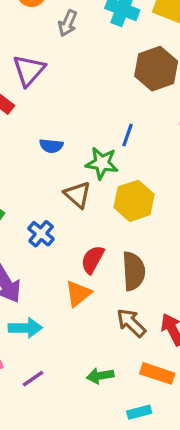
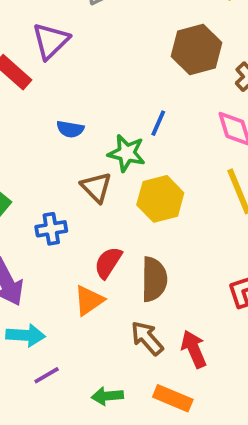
blue cross: (41, 234) -> (51, 229), turned 36
purple line: (33, 379) -> (47, 375), moved

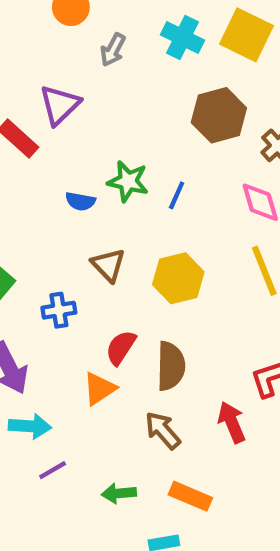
green star: (127, 153) -> (128, 181), moved
red arrow: (194, 349) -> (232, 422), moved

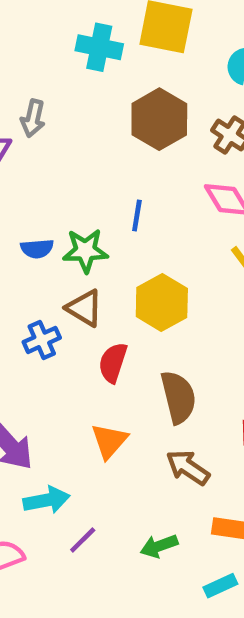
gray arrow: (113, 50) -> (33, 118), moved
green star: (128, 181) -> (85, 251), moved
blue cross: (59, 310) -> (42, 340), moved
red semicircle: (121, 348) -> (113, 363), moved

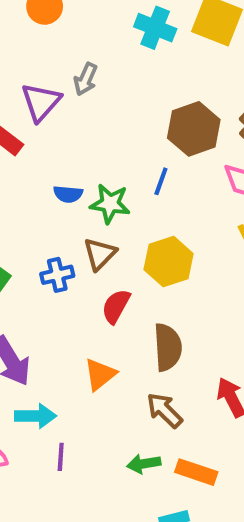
brown hexagon: (159, 119) -> (194, 129), moved
brown triangle: (84, 308) -> (100, 254), turned 33
purple line: (83, 540) -> (61, 457), turned -52
green arrow: (159, 546) -> (144, 464), moved

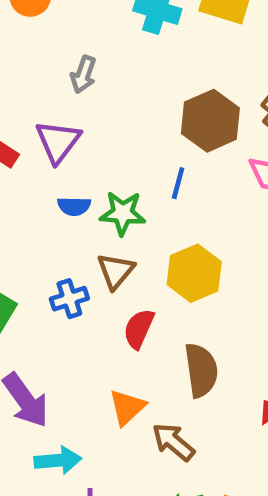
purple triangle: (41, 102) -> (58, 142), moved
brown arrow: (165, 410) -> (173, 442), moved

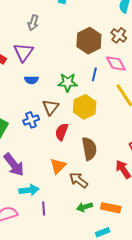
blue line: (178, 183) -> (94, 74), moved
green star: (123, 213) -> (68, 82), moved

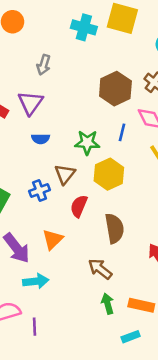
orange triangle: (58, 166) -> (53, 239), moved
green arrow: (85, 207) -> (108, 304), turned 91
purple line: (44, 209) -> (34, 327), moved

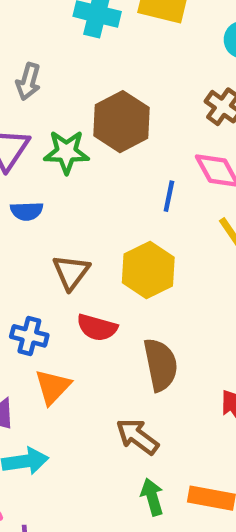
brown hexagon: (115, 89) -> (121, 122), moved
green star: (87, 142) -> (66, 152), moved
blue cross: (40, 190) -> (29, 336), moved, turned 36
red semicircle: (79, 206) -> (97, 327), turned -95

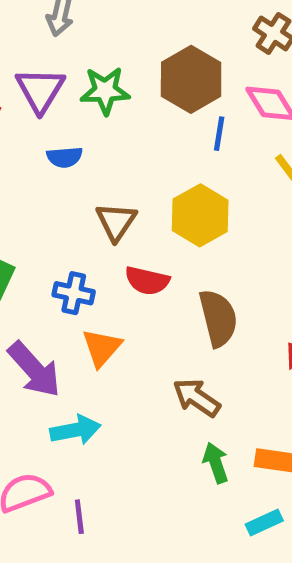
brown hexagon: (121, 122) -> (191, 79), moved

